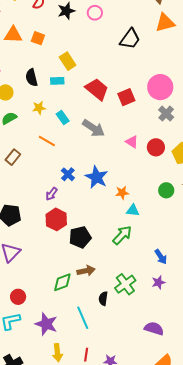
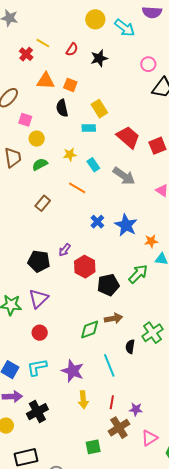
pink circle: (95, 13) -> (148, 64), moved
black semicircle: (32, 78) -> (62, 108), moved
purple arrow: (52, 194) -> (65, 250), moved
green arrow: (122, 235) -> (138, 274), moved
red circle: (18, 297) -> (40, 333), moved

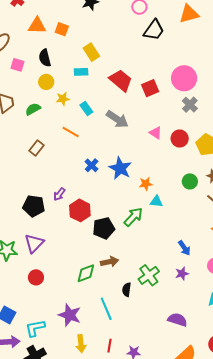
black semicircle: (62, 108) -> (45, 58), moved
yellow circle: (37, 139) -> (46, 82), moved
cyan L-shape: (37, 367) -> (35, 328), moved

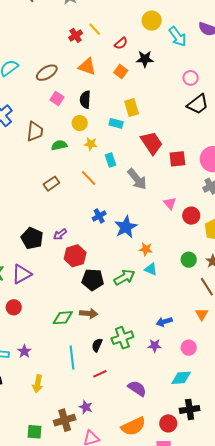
orange square: (62, 29) -> (121, 72), moved
blue arrow: (184, 248) -> (164, 322), turned 91
purple star: (70, 315) -> (24, 351), moved, size x0.6
red line: (109, 346) -> (100, 374), moved, turned 40

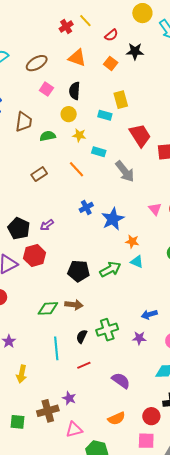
cyan rectangle: (111, 160) -> (99, 152), turned -56
pink triangle: (170, 203) -> (155, 209), moved
red hexagon: (75, 256) -> (35, 255), moved
orange semicircle: (133, 426) -> (117, 418), size x0.7

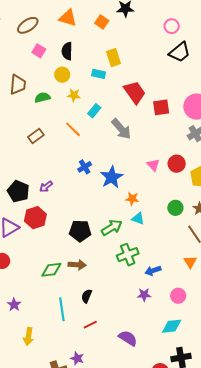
cyan rectangle: (99, 152) -> (94, 111), turned -64
green cross: (107, 330) -> (128, 255), moved

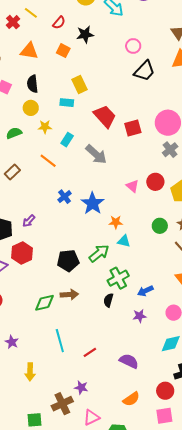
black semicircle: (87, 296) -> (108, 300), moved

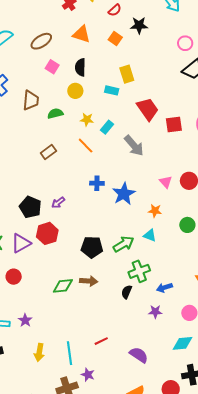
yellow star: (45, 127) -> (87, 120), moved
blue cross: (65, 197) -> (97, 183), turned 32
orange star: (116, 222) -> (155, 211), moved
cyan line: (60, 341) -> (69, 353), moved

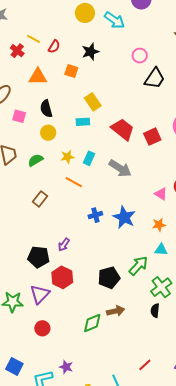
red semicircle: (115, 10) -> (54, 47), moved

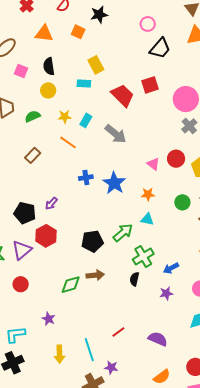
red square: (152, 137) -> (150, 85), moved
purple star: (66, 367) -> (49, 319), moved

